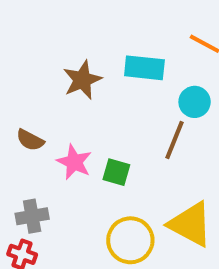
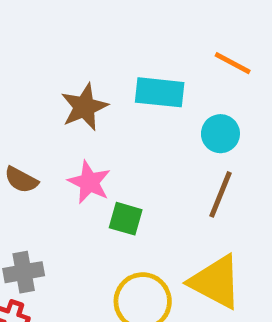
brown line: (174, 140) -> (220, 194), moved
pink star: (74, 162) -> (89, 182), moved

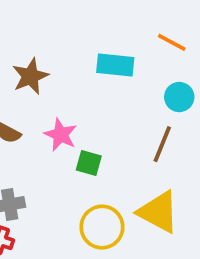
brown star: (84, 107) -> (30, 76), moved
cyan circle: (220, 134) -> (179, 97), moved

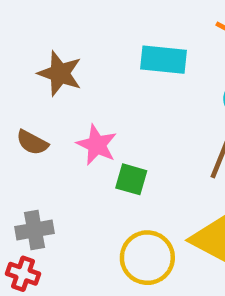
brown star: (30, 76) -> (60, 73), turned -30

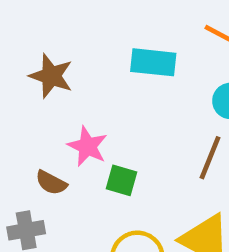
brown semicircle: (32, 142) -> (51, 183), moved

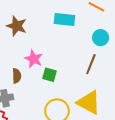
brown semicircle: (51, 183) -> (17, 76), turned -120

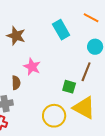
cyan rectangle: (64, 20) -> (61, 30), turned 54
green square: (50, 75) -> (69, 87), moved

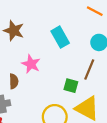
cyan rectangle: (61, 30) -> (60, 37), moved

